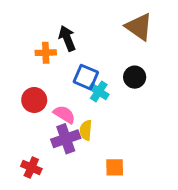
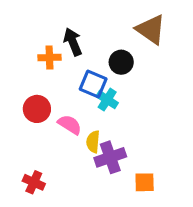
black circle: (135, 77) -> (121, 62), moved
purple cross: (66, 139) -> (110, 157), moved
orange square: (115, 167) -> (145, 182), moved

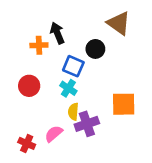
cyan cross: (107, 100) -> (68, 88), moved
pink semicircle: (70, 125) -> (54, 134), moved, turned -72
orange square: (145, 182) -> (124, 104), moved, size x1.5

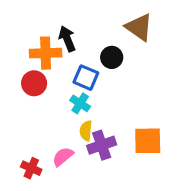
orange cross: (39, 45) -> (46, 53), size x1.5
red circle: (29, 86) -> (34, 83), moved
orange square: (124, 104) -> (148, 141), moved

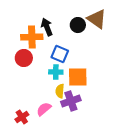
black circle: (112, 57) -> (78, 25), moved
cyan cross: (80, 103) -> (56, 72), turned -32
orange square: (148, 141) -> (78, 77), moved
red cross: (31, 168) -> (22, 117), turned 32

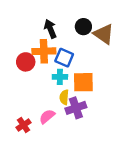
brown triangle: (97, 19) -> (104, 34), moved
orange cross: (32, 37) -> (44, 51), moved

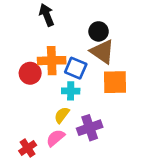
black arrow: (50, 29) -> (47, 15), moved
brown triangle: (104, 34) -> (102, 52), moved
orange square: (83, 82) -> (115, 82), moved
yellow semicircle: (64, 97) -> (62, 115), moved, turned 32

